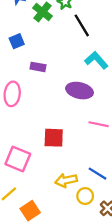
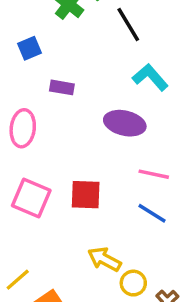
pink square: (18, 159) -> (31, 198), moved
blue line: (97, 174) -> (152, 213), moved
yellow arrow: (66, 180) -> (104, 259), turned 40

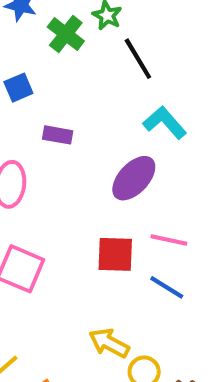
purple ellipse: (125, 123) -> (134, 178), turned -60
red square: (86, 195) -> (115, 254), moved

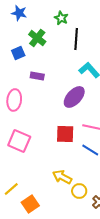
green cross: (66, 34) -> (37, 38), moved
black line: (138, 59) -> (76, 39), turned 35

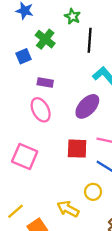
pink ellipse: (14, 100) -> (41, 110), moved, turned -35
yellow arrow: (62, 177) -> (68, 209), moved
yellow circle: (79, 191) -> (93, 192), moved

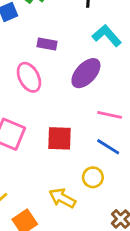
purple rectangle: (45, 82) -> (47, 44), moved
red square: (77, 149) -> (60, 138), moved

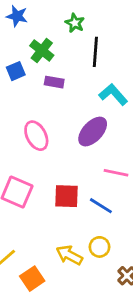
purple rectangle: (47, 44) -> (54, 82), moved
blue line: (108, 147) -> (101, 206), moved
yellow circle: (93, 177) -> (100, 247), moved

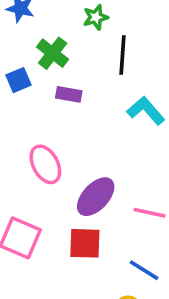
green star: (75, 23) -> (96, 17), turned 30
purple ellipse: (93, 132) -> (96, 197), moved
blue line: (101, 206) -> (144, 270), moved

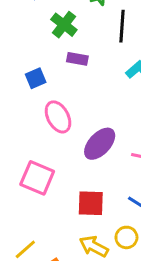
blue square: (19, 80) -> (36, 78), moved
red square: (85, 243) -> (91, 203), moved

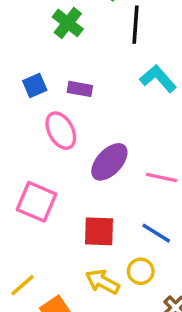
purple rectangle: (77, 59) -> (80, 89), moved

